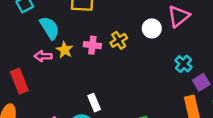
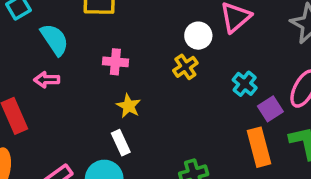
yellow cross: (119, 40) -> (185, 67), moved
yellow star: (65, 50) -> (129, 106), moved

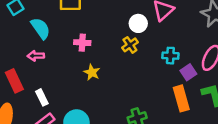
cyan cross: (245, 84) -> (170, 56), turned -35
white rectangle: (121, 143) -> (42, 97), moved

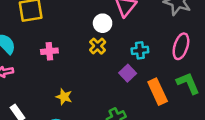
yellow star: (92, 72) -> (64, 97), moved
purple square: (188, 72) -> (128, 73), moved

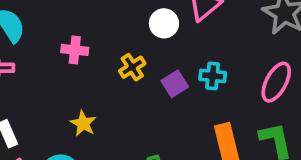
yellow cross: (98, 46) -> (132, 67), moved
purple square: (128, 73) -> (175, 84), moved

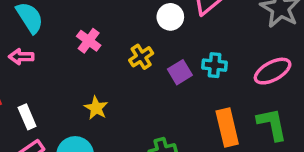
pink cross: (75, 50) -> (89, 41), turned 30
pink ellipse: (276, 82) -> (273, 71), turned 33

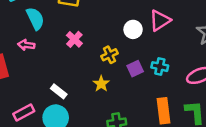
yellow star: (96, 108) -> (101, 84), moved
white rectangle: (27, 117) -> (59, 91), moved, turned -35

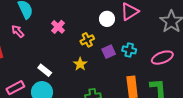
pink arrow: (26, 45) -> (18, 31), turned 40

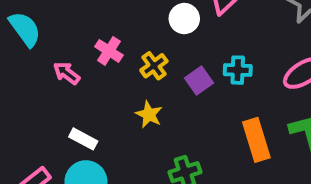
pink cross: (58, 27) -> (109, 51), moved
pink arrow: (18, 31) -> (67, 73), moved

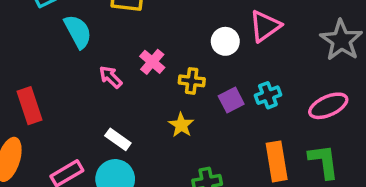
yellow cross: (154, 66) -> (192, 81), turned 35
cyan cross: (238, 70) -> (268, 95), turned -30

